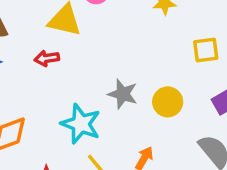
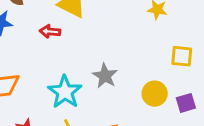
yellow circle: (168, 102) -> (155, 94), moved

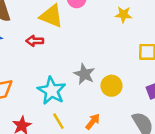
yellow circle: (155, 94) -> (111, 86), moved

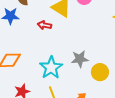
gray star: (84, 74) -> (80, 59), turned 30

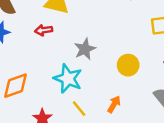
gray star: (80, 59) -> (85, 49), moved

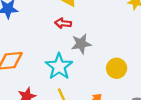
red arrow: (44, 30) -> (63, 23), moved

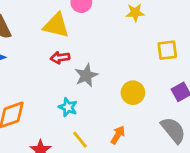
cyan star: (59, 66) -> (68, 107), size x0.6

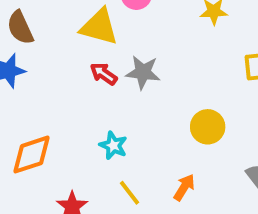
red arrow: (60, 58) -> (104, 74), turned 42
gray star: (86, 75) -> (143, 72), moved, turned 30

